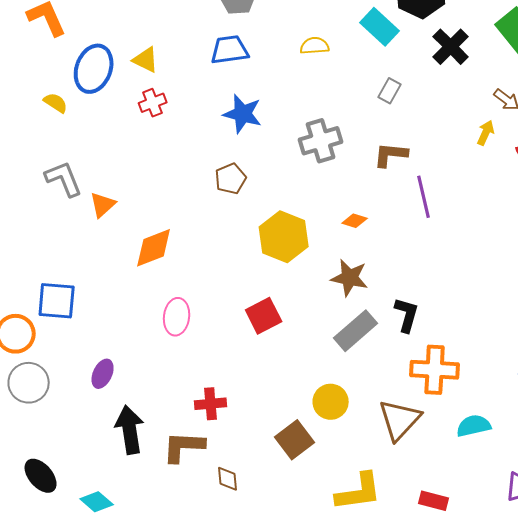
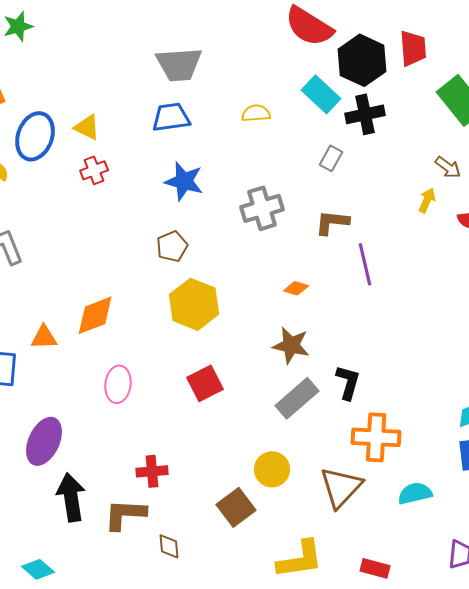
black cross: (451, 47) -> (365, 114), moved, turned 33
orange triangle: (103, 205) -> (44, 337), moved, turned 40
yellow hexagon: (284, 237) -> (194, 304), moved
purple ellipse: (103, 374) -> (44, 441), size x1.6

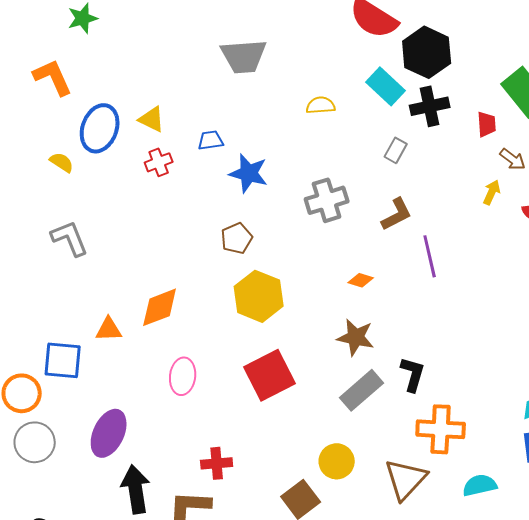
red trapezoid: (413, 48) -> (487, 124), moved, size x0.7
blue trapezoid: (171, 117) -> (211, 140), moved, size x0.7
brown L-shape: (332, 222) -> (397, 214), turned 147
red square: (205, 383) -> (270, 375), size x1.4

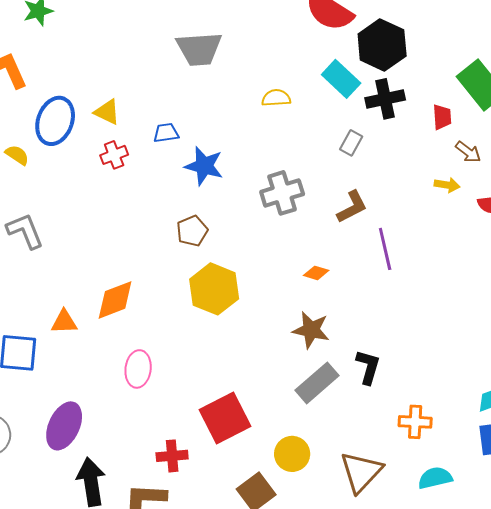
yellow arrow: (492, 192) -> (447, 185), turned 75
red square: (270, 375) -> (225, 418), moved
orange cross: (441, 429) -> (415, 422), moved, size x0.7

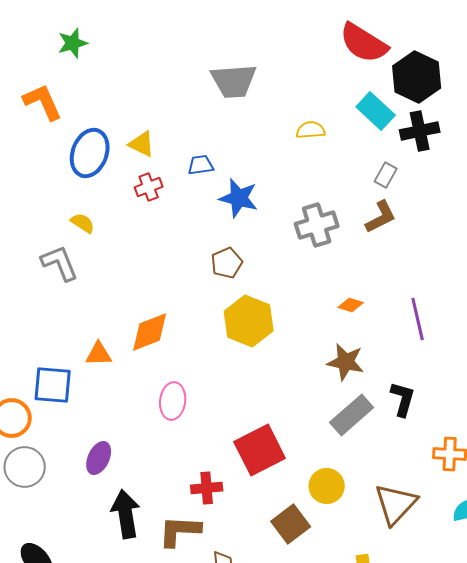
yellow semicircle: (17, 155) -> (83, 223), moved
brown L-shape: (352, 207) -> (381, 217), moved
purple line: (385, 249) -> (418, 319), moved
purple ellipse: (64, 426) -> (99, 458), size x0.7

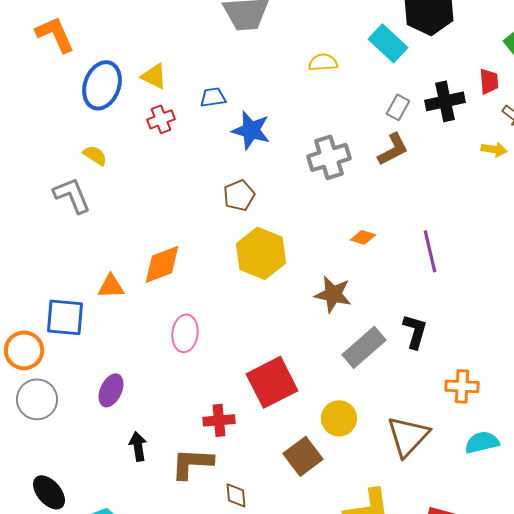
black cross: (420, 131) -> (445, 101), moved
brown star: (346, 362) -> (333, 294), moved
black arrow: (126, 514) -> (138, 446), size x0.6

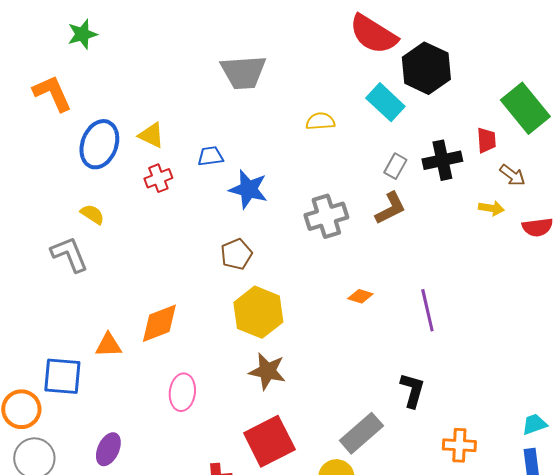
brown star: (333, 294) -> (267, 371), moved
gray rectangle: (364, 347) -> (361, 433), moved

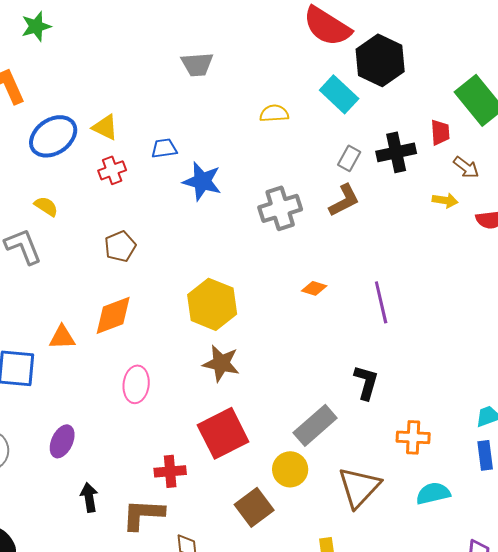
gray trapezoid: (243, 72) -> (197, 64), size x0.7
blue ellipse: (99, 144) -> (53, 136), turned 36
brown pentagon: (236, 254) -> (120, 246), moved

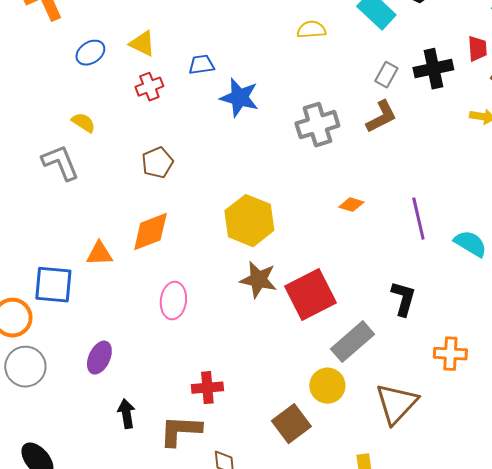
blue ellipse: (53, 136) -> (90, 53), size x0.6
red square: (223, 433) -> (310, 295), moved
cyan semicircle: (433, 493) -> (470, 244), moved, turned 44

